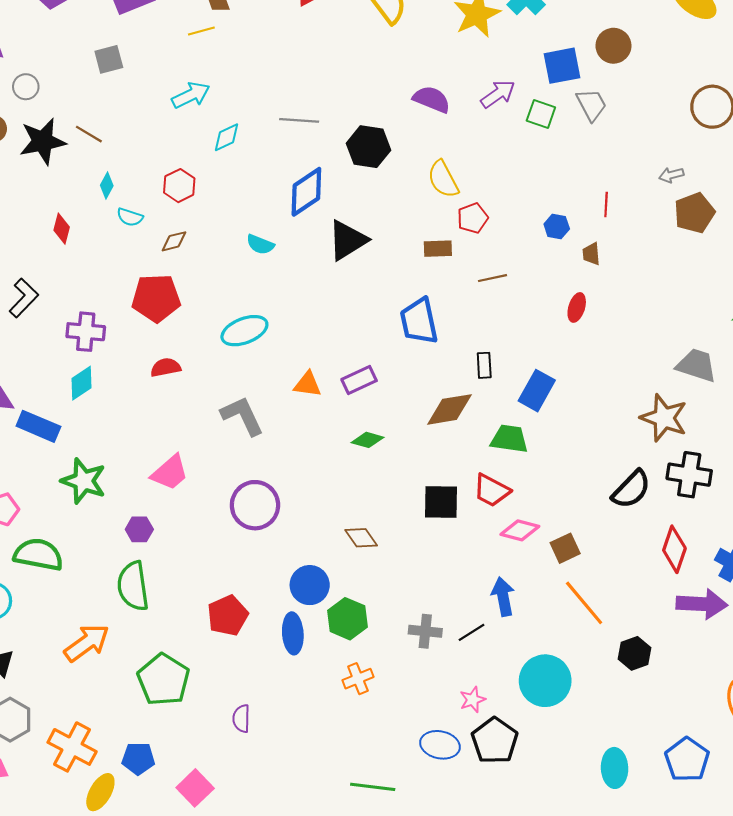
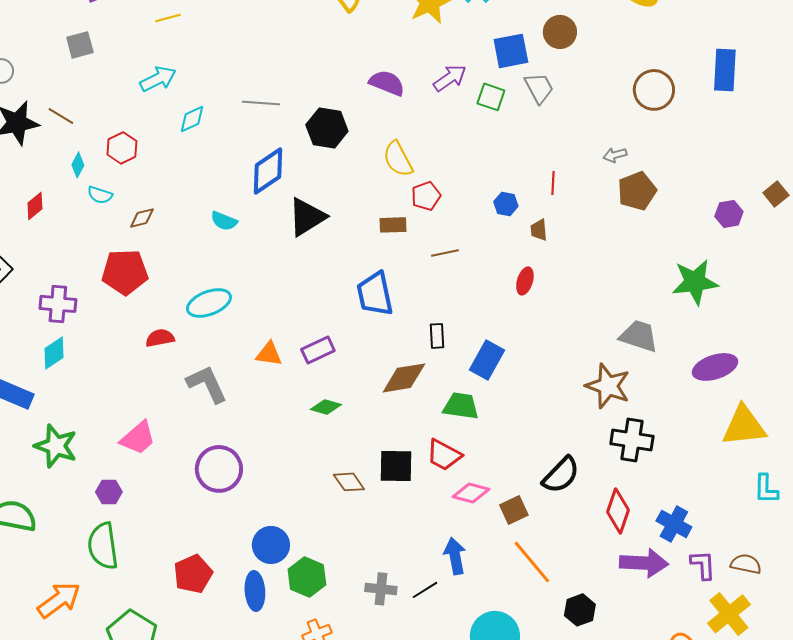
red hexagon: (179, 186) -> (122, 148), moved
red diamond: (62, 229) -> (35, 206), turned 36
red semicircle: (166, 367) -> (160, 338), moved
black semicircle: (631, 489) -> (561, 475), moved
brown diamond: (361, 538) -> (349, 482), moved

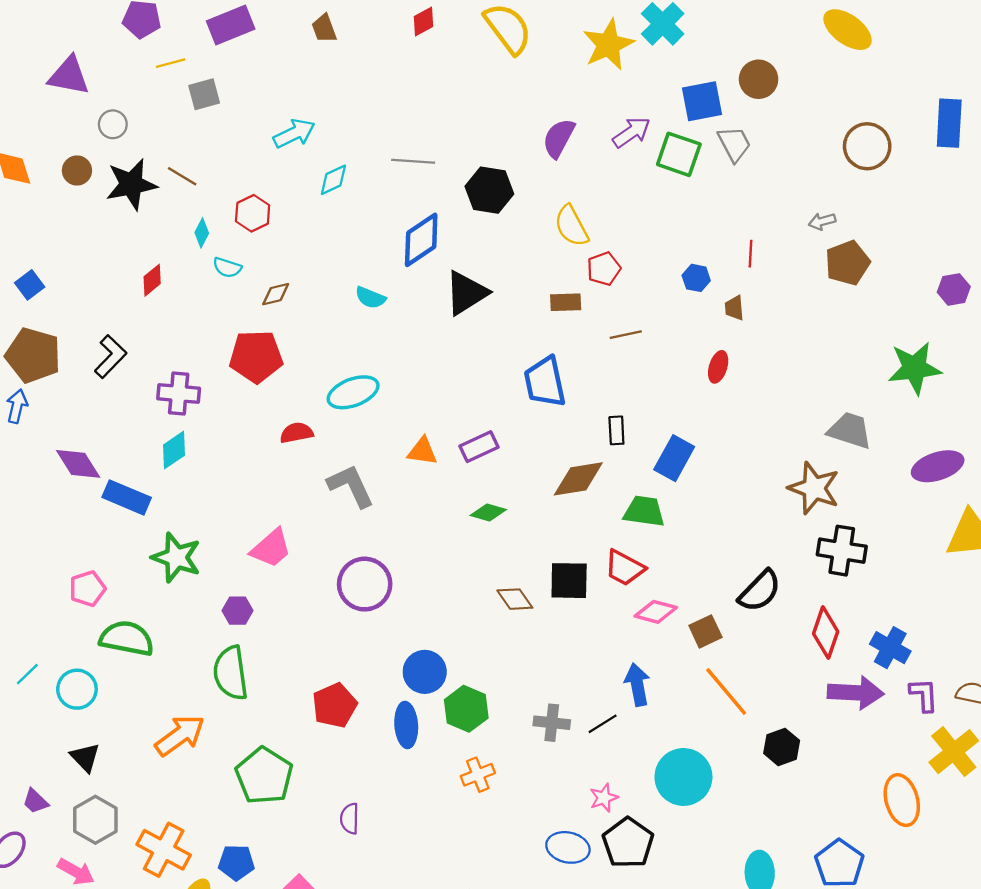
yellow line: (168, 18) -> (171, 63), moved
purple semicircle: (387, 83) -> (559, 138), turned -84
green square: (491, 97) -> (679, 154), size x1.4

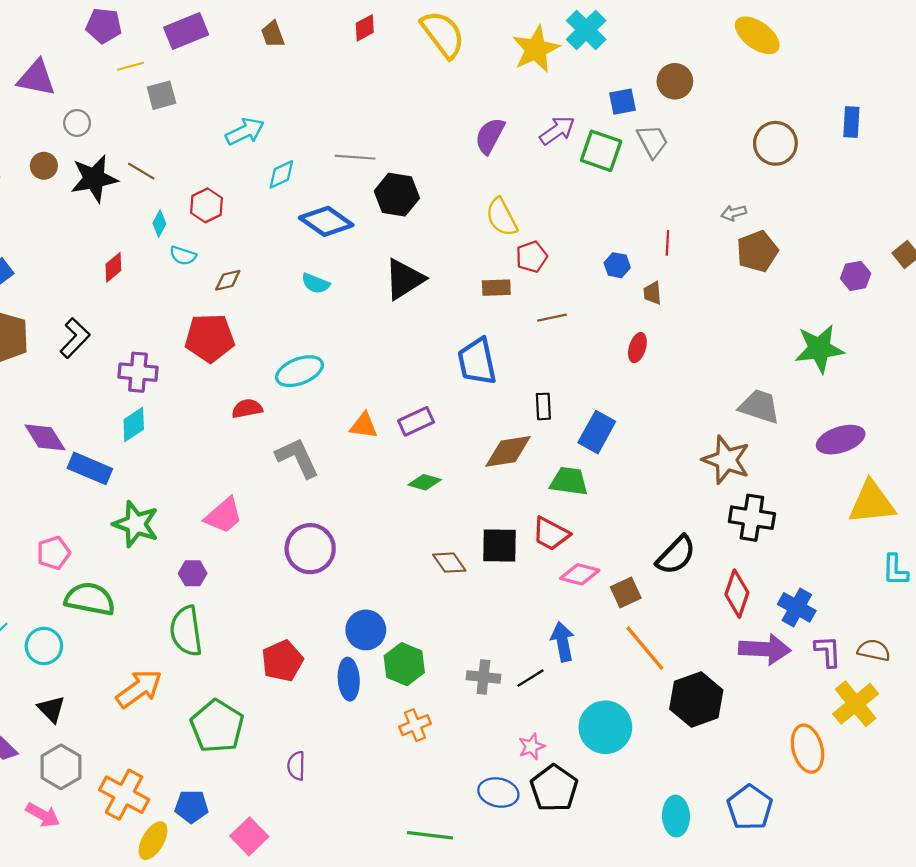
blue square: (702, 101) -> (622, 102), size x0.7
blue rectangle: (949, 123) -> (851, 122), size x0.7
black hexagon: (489, 190) -> (397, 195), moved
blue diamond: (421, 240) -> (326, 221), moved, turned 69
black hexagon: (782, 747) -> (696, 699), size x1.6

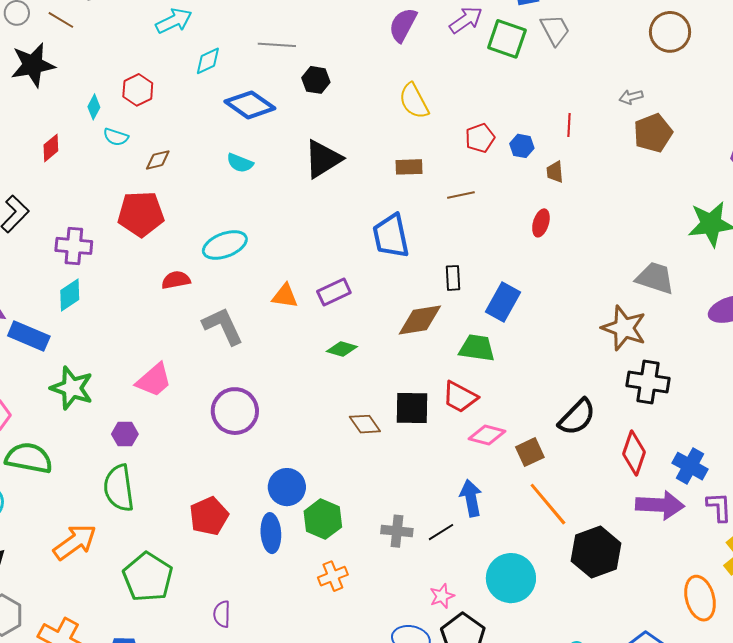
brown line: (141, 171) -> (61, 20), moved
black hexagon: (397, 195) -> (316, 80), size x0.7
red pentagon: (532, 257) -> (480, 138), moved

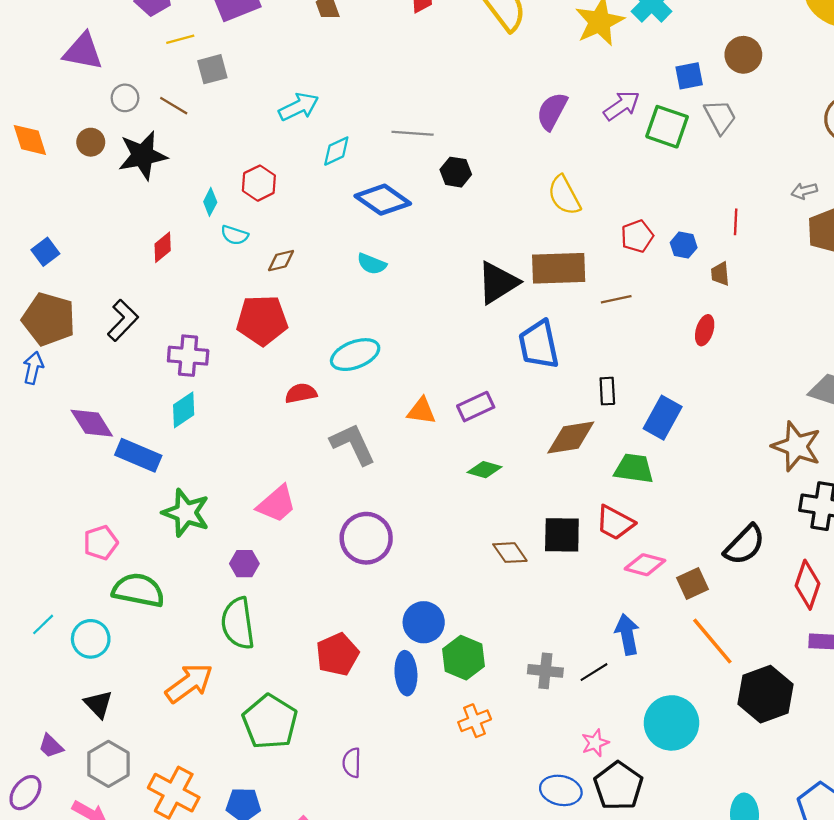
black triangle: (323, 159) -> (498, 283), moved
brown rectangle: (409, 167) -> (559, 268), size x1.8

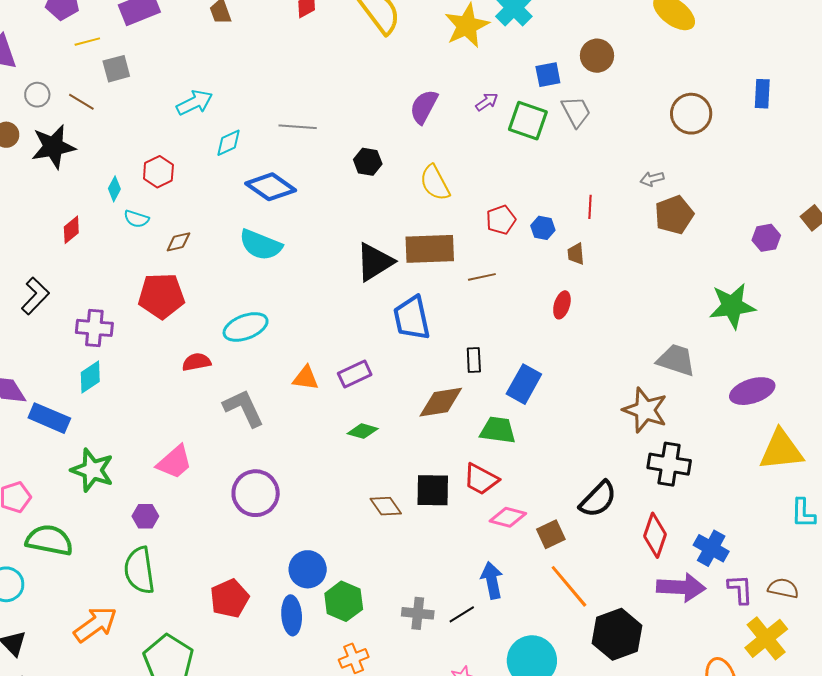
purple arrow: (622, 106) -> (487, 102), size x0.7
black hexagon: (456, 172) -> (368, 162), moved
cyan semicircle: (372, 264) -> (261, 245), size x1.6

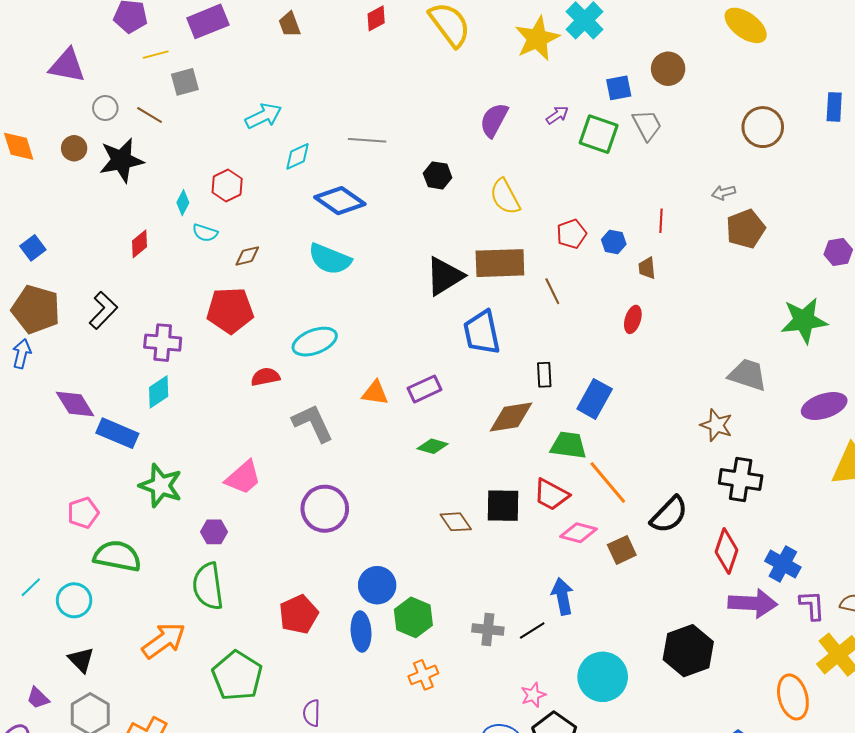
brown line: (482, 277) -> (552, 291), turned 76
brown star: (645, 410) -> (716, 425), size x0.7
orange line: (569, 586) -> (608, 483), moved

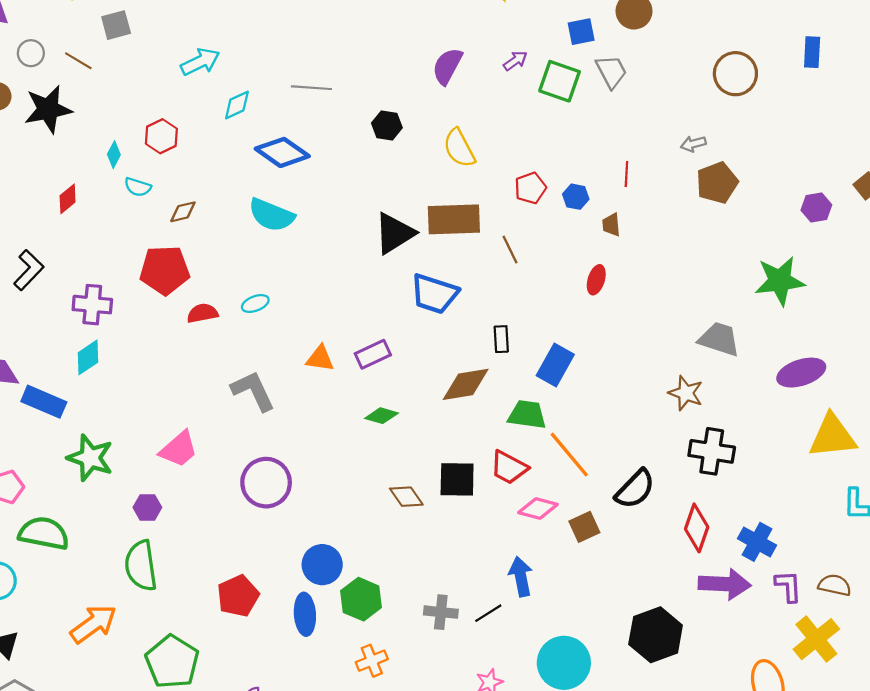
blue trapezoid: (482, 333) -> (434, 294), turned -60
cyan ellipse: (315, 342) -> (255, 303), size x0.6
red semicircle: (265, 377) -> (202, 313), moved

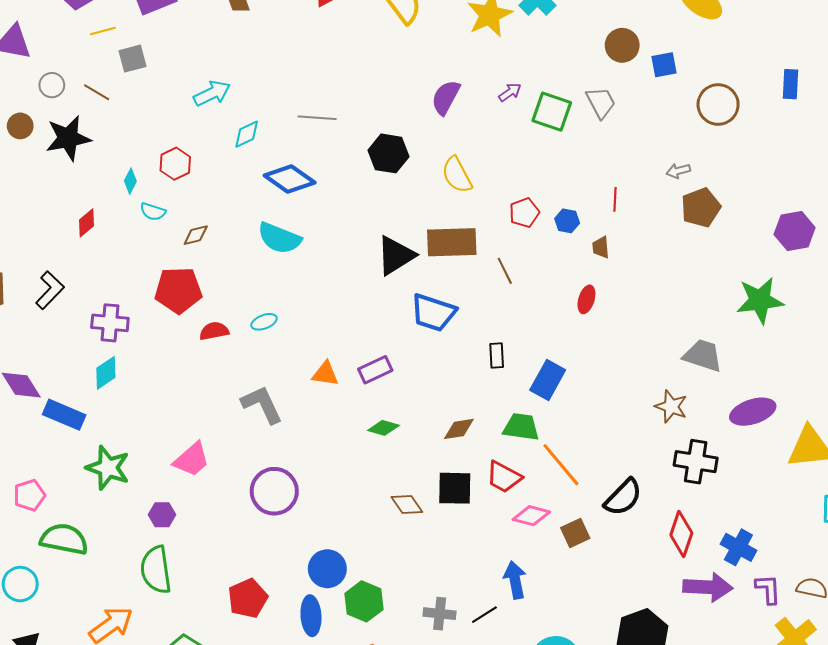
blue square: (581, 32) -> (664, 65), moved
black hexagon: (387, 125) -> (389, 153), size x1.4
purple hexagon: (816, 207) -> (795, 231), size x1.4
purple ellipse: (801, 373) -> (753, 412), moved
brown diamond: (466, 384) -> (459, 429), moved, size x0.7

